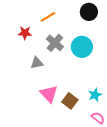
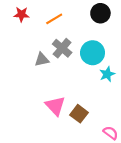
red star: (25, 33) -> (21, 14), moved
gray triangle: (37, 63) -> (42, 60), moved
cyan star: (95, 95) -> (107, 74), moved

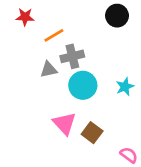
orange line: (54, 19) -> (54, 35), moved
gray cross: (62, 48) -> (72, 56), turned 36
cyan circle: (93, 53) -> (83, 85), moved

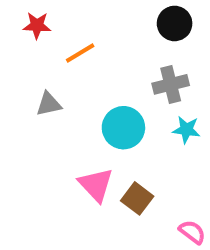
gray cross: (72, 56) -> (171, 84), moved
gray triangle: (49, 70) -> (49, 104), moved
cyan star: (125, 87) -> (186, 130), turned 30

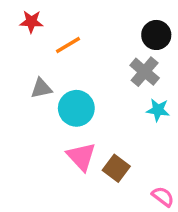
black circle: (175, 23) -> (156, 35), moved
gray cross: (171, 84) -> (145, 72), turned -36
cyan circle: (123, 128) -> (76, 108), moved

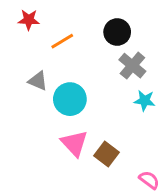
black circle: (156, 35) -> (117, 32), moved
gray triangle: (41, 88) -> (38, 81), turned 35

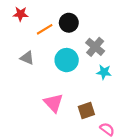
black circle: (117, 32) -> (69, 23), moved
cyan circle: (70, 99) -> (67, 60), moved
brown square: (106, 154) -> (86, 111), moved, turned 35

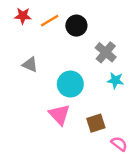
orange line: (45, 29) -> (50, 21), moved
cyan circle: (67, 60) -> (70, 84), moved

